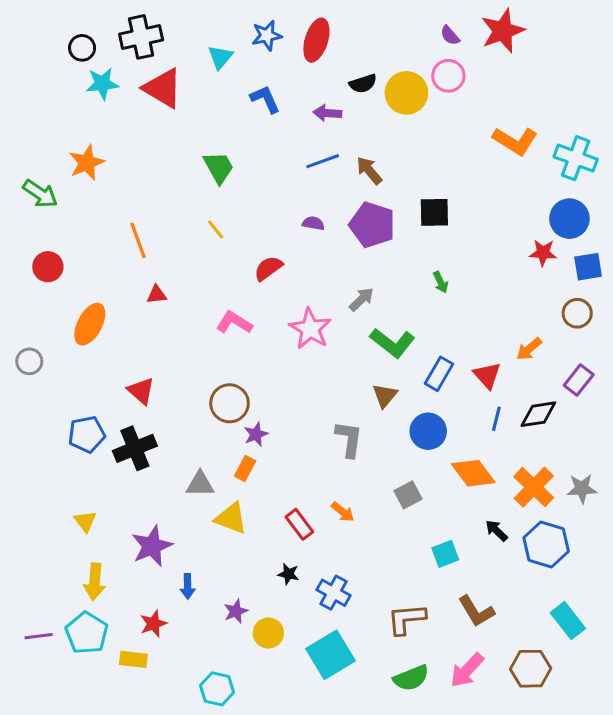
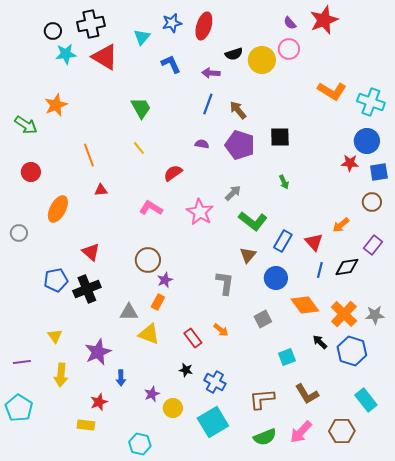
blue line: (323, 161) -> (208, 104), turned -50
cyan pentagon: (87, 633) -> (19, 408), moved
purple line: (39, 636) -> (22, 362), moved

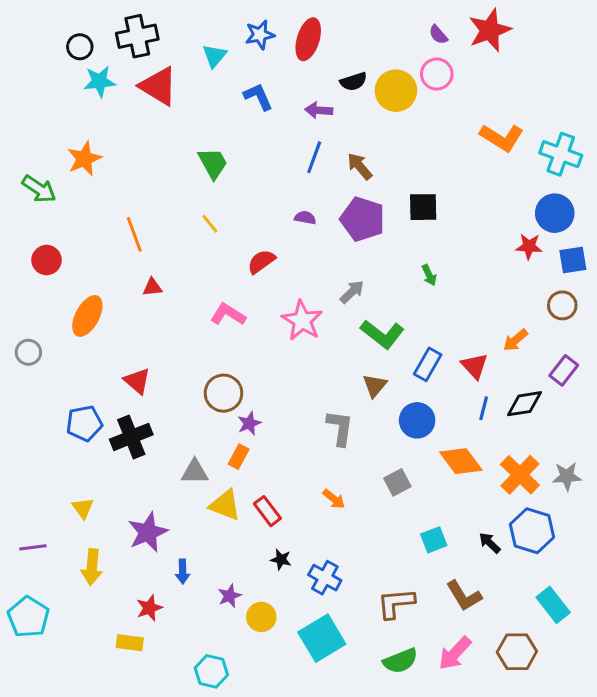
red rectangle: (193, 338) -> (267, 511), moved
black arrow: (320, 342) -> (490, 543), moved

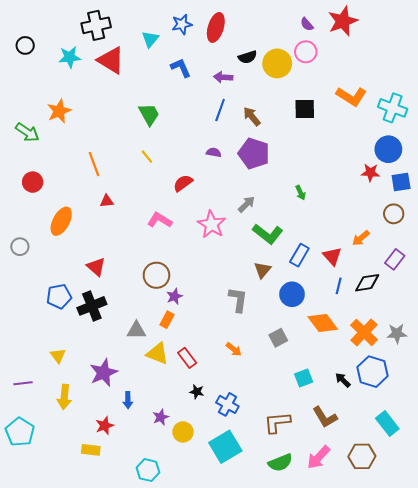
black circle: (80, 47) -> (25, 45), moved
black square: (423, 207) -> (305, 109), moved

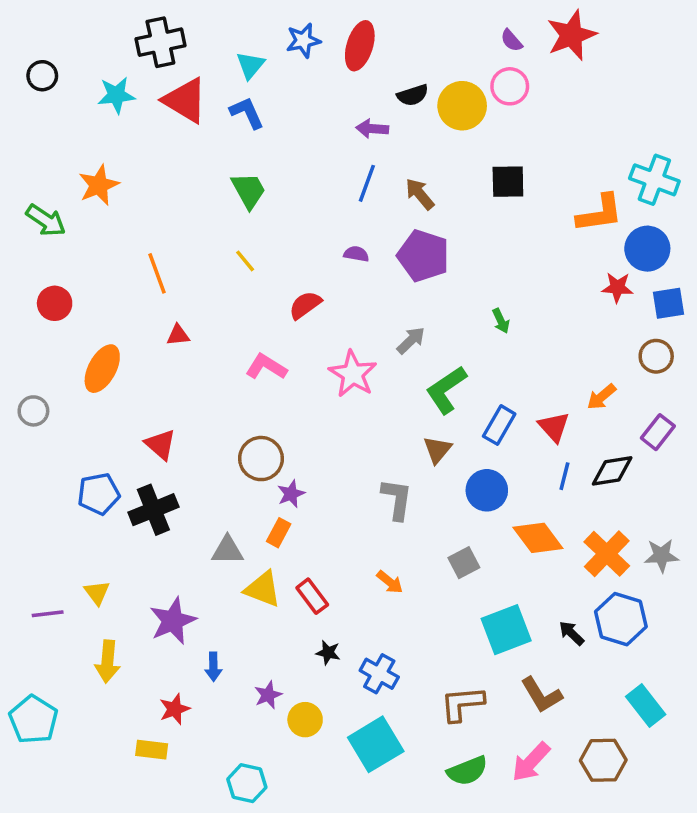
blue L-shape: (181, 68) -> (247, 113), moved
orange L-shape: (351, 96) -> (600, 213), moved, turned -40
green L-shape: (268, 234) -> (446, 390), turned 108
cyan square: (304, 378) -> (506, 630), size x1.6
purple line: (23, 383) -> (48, 614), moved

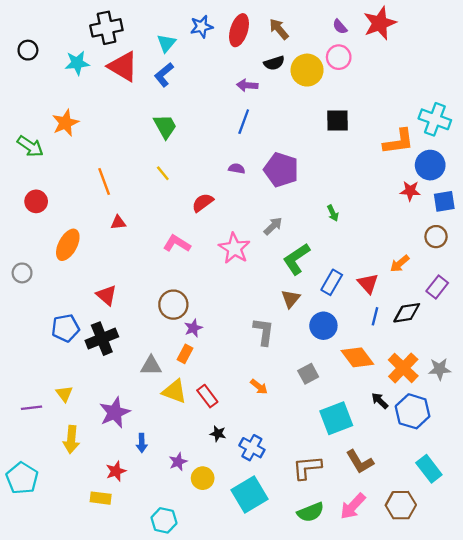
blue L-shape: (247, 113) -> (164, 75), turned -105
brown arrow: (420, 194) -> (279, 29), moved
black arrow: (571, 633) -> (380, 401), moved

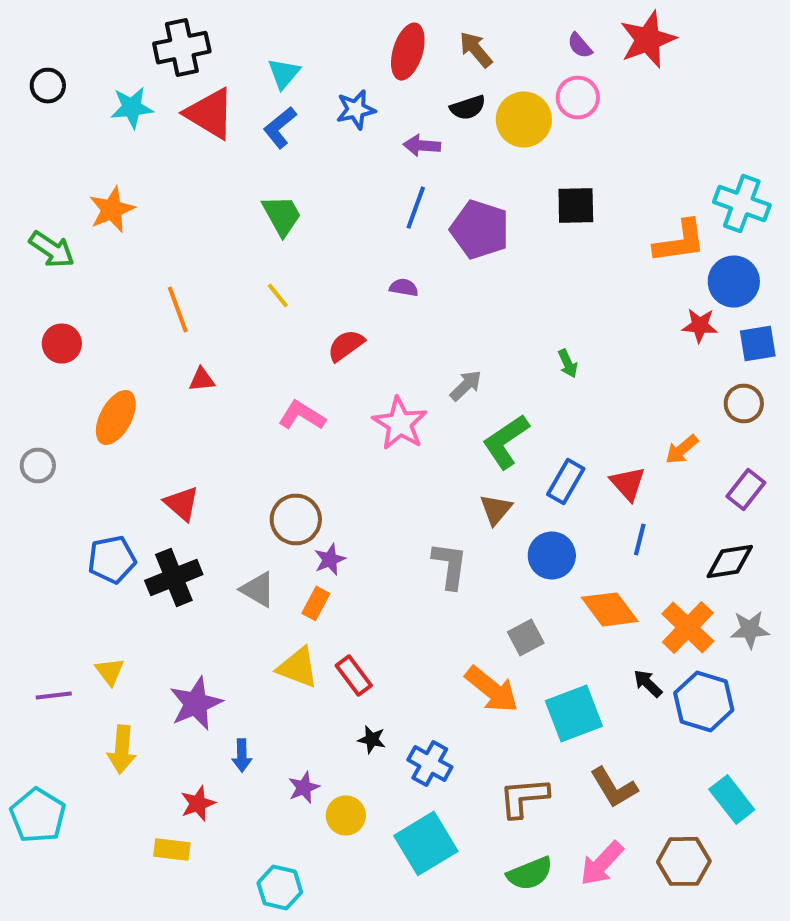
blue star: (201, 27) -> (356, 110), moved
purple pentagon: (281, 170) -> (480, 230), moved
black diamond: (407, 313) -> (730, 561), moved
gray triangle: (151, 366) -> (258, 589), moved, turned 30
orange arrow: (259, 387) -> (492, 689), moved, size x1.8

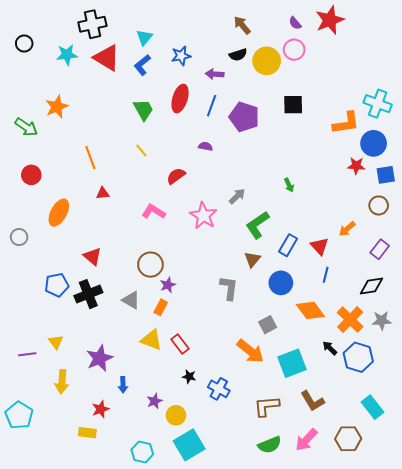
red ellipse: (408, 52) -> (180, 99), moved
cyan square: (426, 843) -> (189, 445), moved

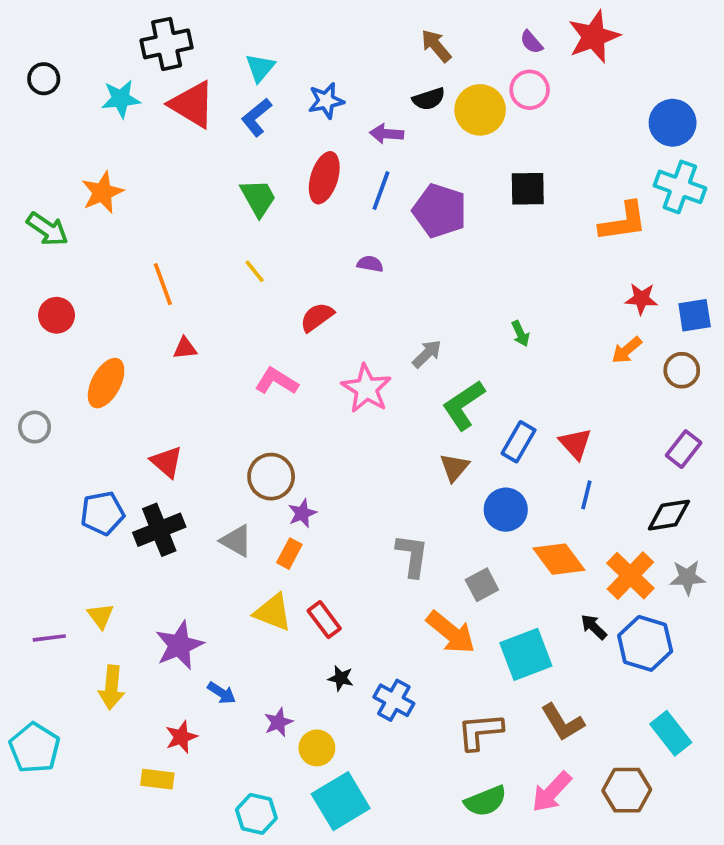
blue circle: (374, 143) -> (673, 123), moved
orange arrow: (347, 229) -> (627, 350), moved
gray L-shape: (229, 288) -> (412, 555), moved
blue arrow: (123, 385) -> (222, 693), turned -56

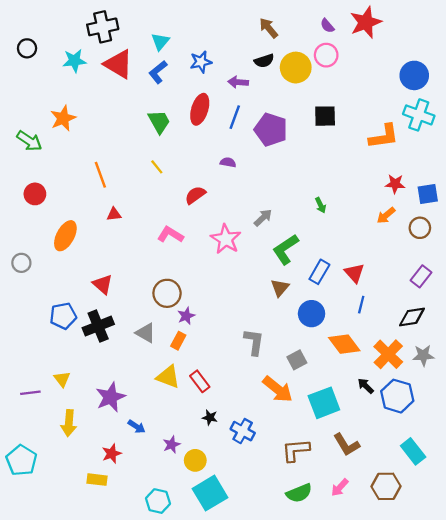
pink arrow: (552, 792) -> (340, 487), size x0.7

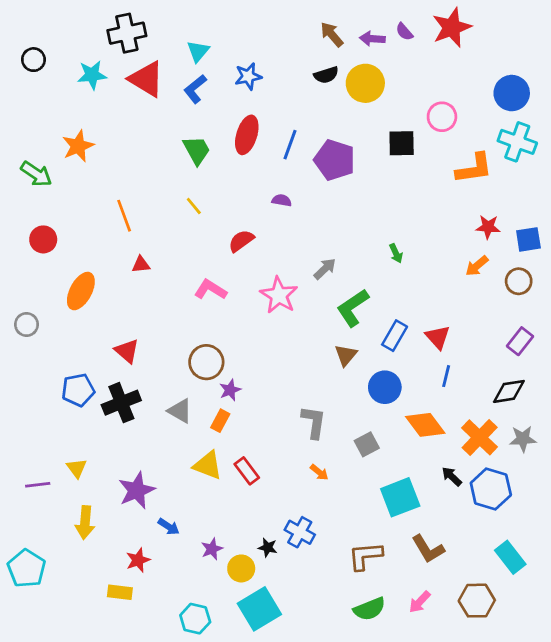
pink circle: (326, 55) -> (442, 117), moved
purple arrow: (238, 82) -> (372, 39), moved
orange arrow: (278, 389) -> (319, 472), moved, size x0.5
black star: (210, 417) -> (268, 548), moved

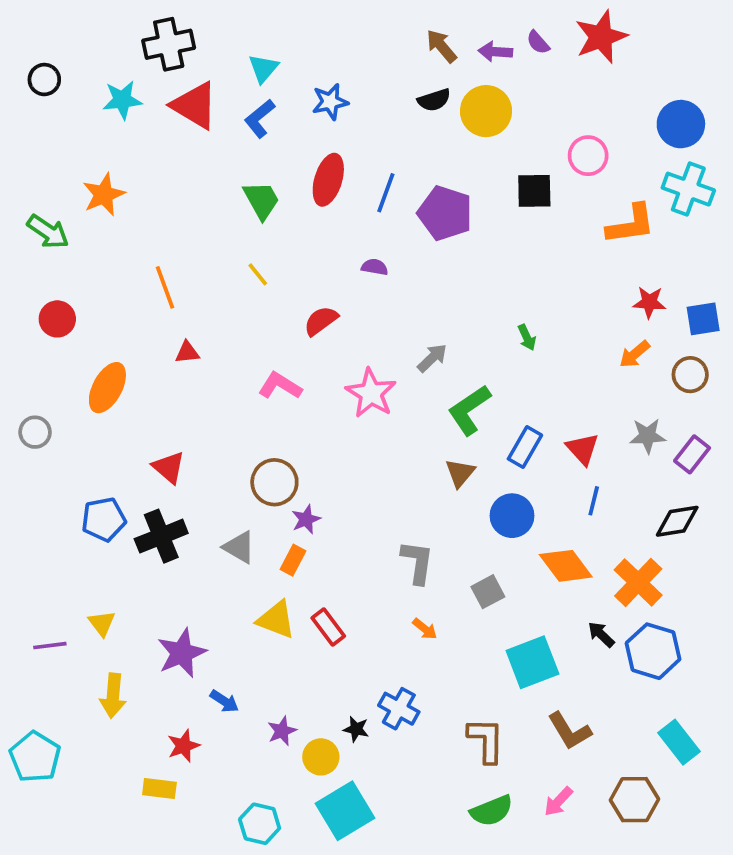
gray star: (523, 439) -> (647, 436), moved
brown L-shape: (365, 556) -> (486, 740), turned 96

